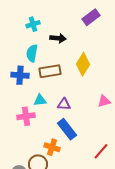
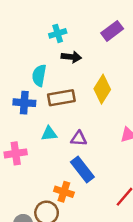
cyan cross: (33, 24) -> (58, 33), moved
pink cross: (26, 116) -> (16, 153), moved

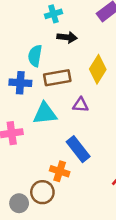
cyan triangle: (49, 134) -> (45, 113), size x1.5
purple triangle: (79, 139) -> (81, 105), moved

